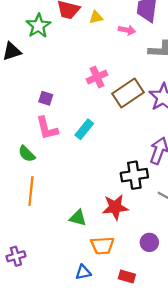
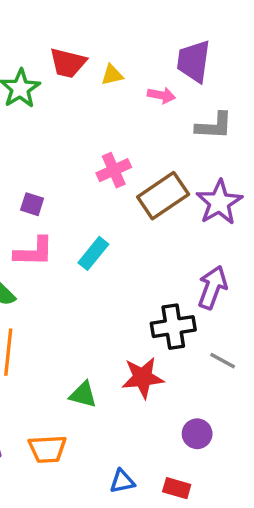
pink L-shape: (47, 128) -> (34, 252), turned -75
orange trapezoid: (102, 246) -> (47, 449), moved
blue triangle: (83, 272) -> (122, 481), moved
red rectangle: (127, 277) -> (177, 488), moved

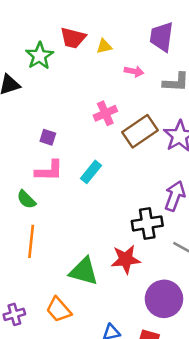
pink arrow: (161, 95) -> (134, 71), moved
green triangle: (83, 395) -> (84, 271), size x1.5
purple circle: (197, 434) -> (164, 299), size x1.8
orange trapezoid: (47, 449) -> (59, 310), turned 52

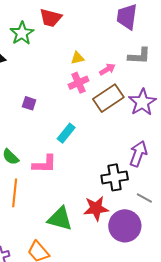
yellow triangle: (104, 46) -> (77, 58), moved
pink arrow: (134, 71) -> (107, 69), moved, turned -42
pink L-shape: (49, 171) -> (44, 164), moved
purple circle: (164, 299) -> (125, 226), moved

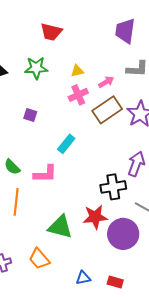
green star: (22, 33) -> (36, 68), moved, turned 30

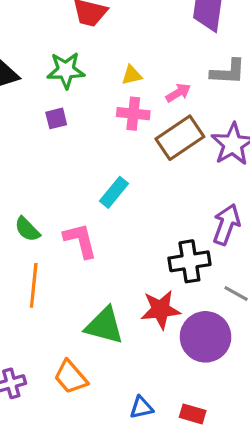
pink cross: (78, 95) -> (133, 114), turned 30
purple square: (30, 115) -> (56, 118), moved, turned -32
pink L-shape: (45, 174) -> (80, 240), turned -105

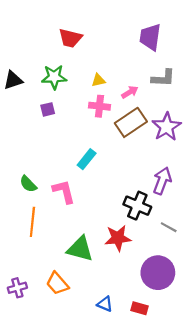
black cross: (189, 261) -> (137, 206), turned 32
purple circle: (206, 337) -> (158, 273), moved
blue triangle: (141, 407) -> (105, 304), turned 35

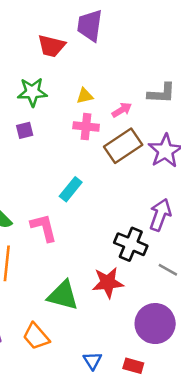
purple trapezoid: (150, 37) -> (90, 25), moved
blue triangle: (105, 304) -> (92, 361), turned 35

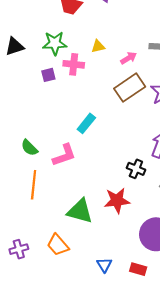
pink cross: (86, 127) -> (74, 64), moved
pink L-shape: (44, 228) -> (64, 155), turned 85
black cross: (131, 244) -> (136, 169), size x0.7

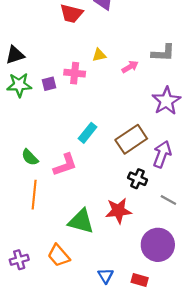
green star: (55, 43) -> (19, 85), moved
brown rectangle: (130, 88) -> (131, 139), moved

